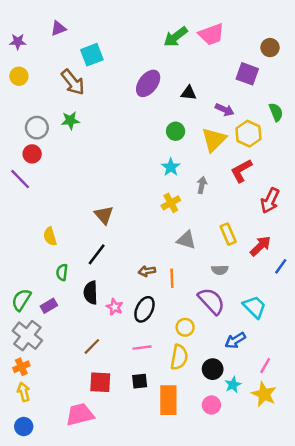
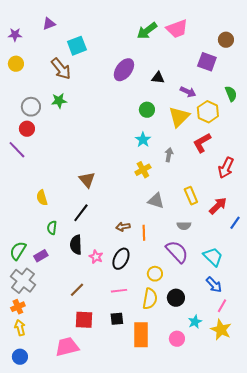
blue arrow: (235, 340) -> (214, 285), moved, turned -102
black circle: (213, 369) -> (176, 298), moved

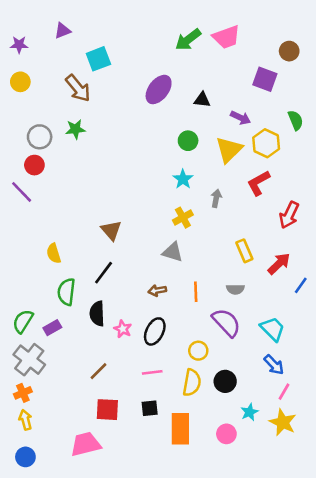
gray triangle: (156, 201) -> (173, 252), moved
green semicircle: (52, 228) -> (66, 292), size x1.5
orange line: (144, 233) -> (196, 292), moved

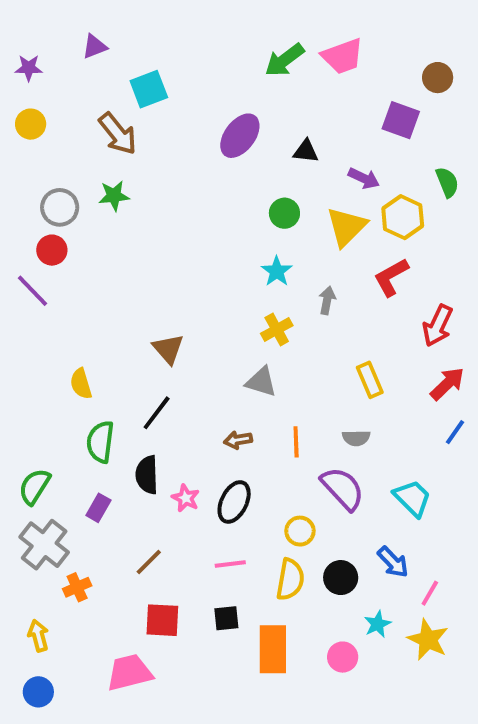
red arrow: (279, 264) -> (447, 384), moved
purple rectangle: (52, 328) -> (98, 508), moved, turned -30
blue arrow: (274, 365) -> (393, 562), moved
orange cross: (23, 393) -> (77, 587), moved

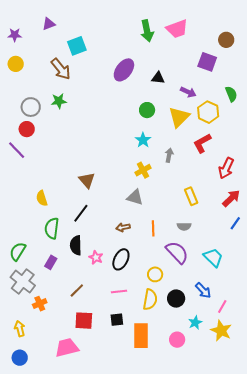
green arrow: (284, 60) -> (147, 31), turned -65

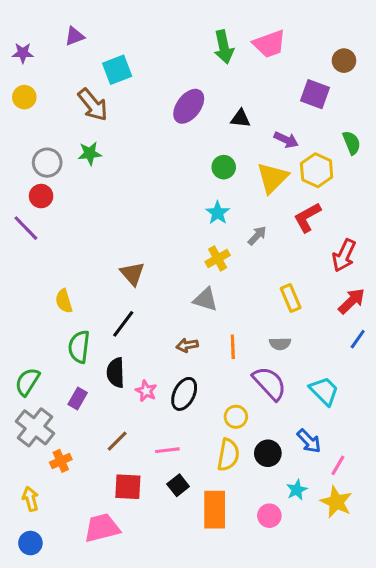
gray arrow: (169, 155) -> (257, 236), turned 32
pink line: (119, 291) -> (167, 450), moved
black square: (117, 320) -> (178, 485), turned -32

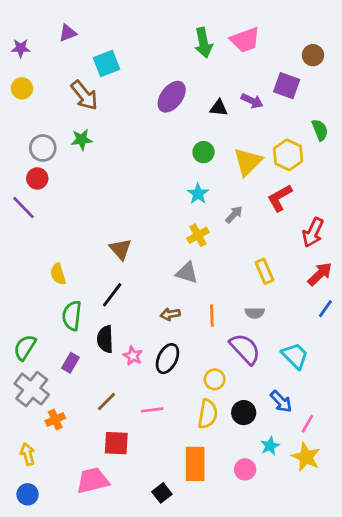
purple arrow: (286, 140) -> (252, 101), moved
black square: (178, 485) -> (162, 493), moved

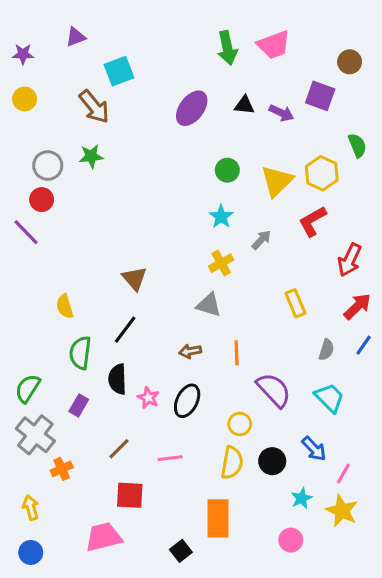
black triangle: (219, 108) -> (244, 105), moved
gray semicircle: (255, 313) -> (326, 350), moved, turned -72
pink circle: (245, 469) -> (291, 540), moved

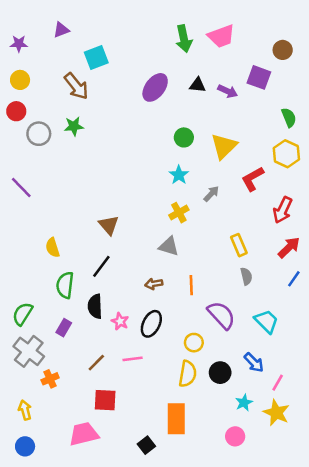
yellow hexagon: (322, 173) -> (286, 154), moved
red circle: (42, 200) -> (16, 111), moved
gray semicircle: (326, 350) -> (246, 276), moved, turned -30
pink line: (170, 458) -> (133, 359), moved

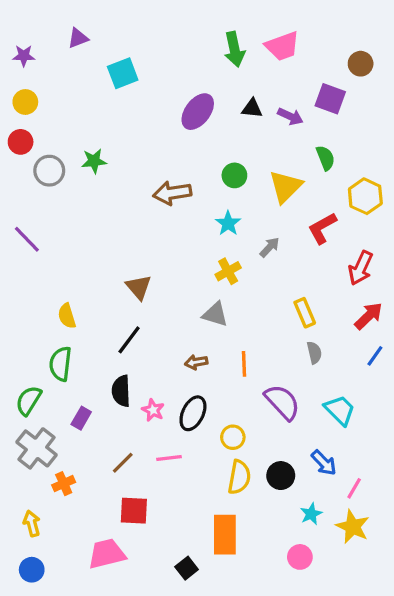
brown arrow: (76, 86) -> (172, 193), moved, turned 120
green semicircle: (289, 117) -> (325, 158), moved
green semicircle: (65, 285) -> (60, 364), moved
yellow circle: (194, 343) -> (233, 437), moved

